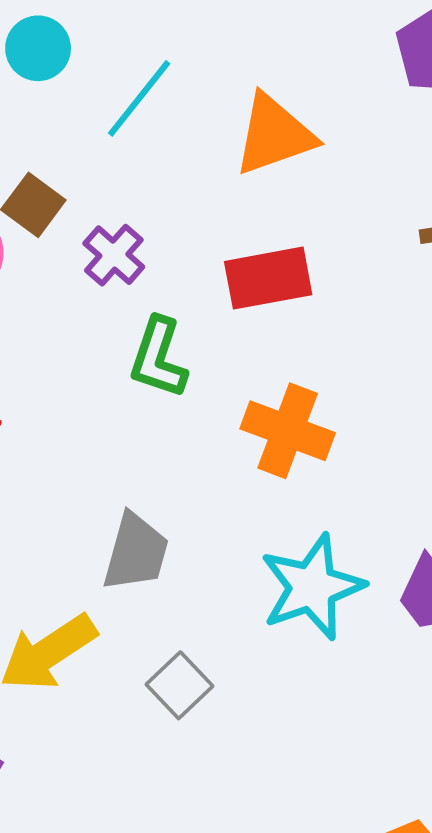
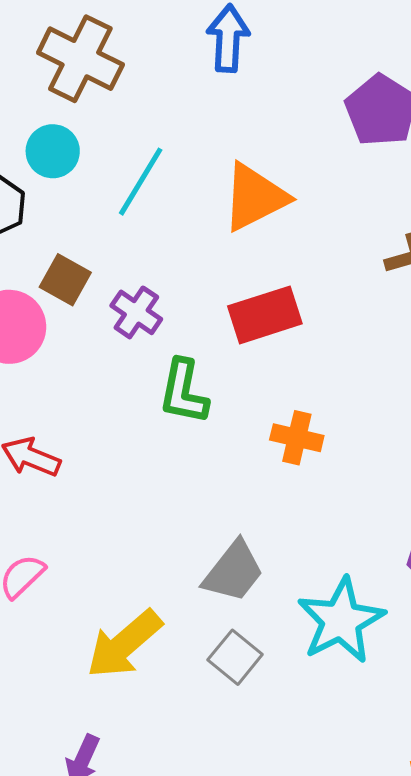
orange cross: (288, 431) -> (297, 438), size x0.7
gray trapezoid: (136, 552) -> (233, 572), moved, turned 30
cyan star: (312, 587) -> (341, 620), moved

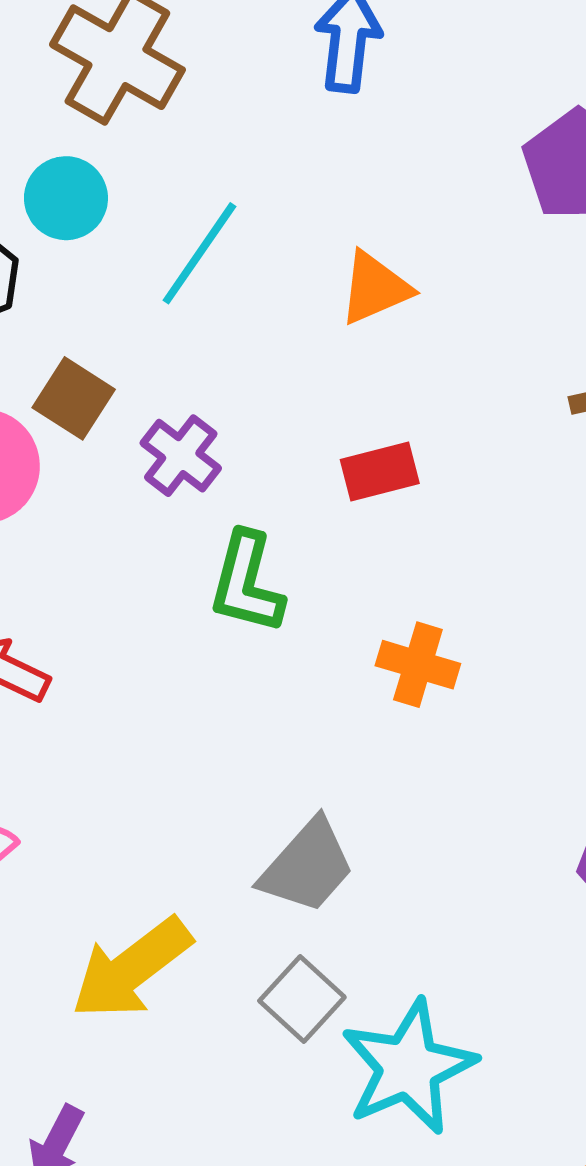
orange triangle: (255, 197) -> (375, 288), size x0.7
red rectangle: (265, 315) -> (380, 471), size x0.7
cyan star: (341, 620) -> (408, 1067), moved

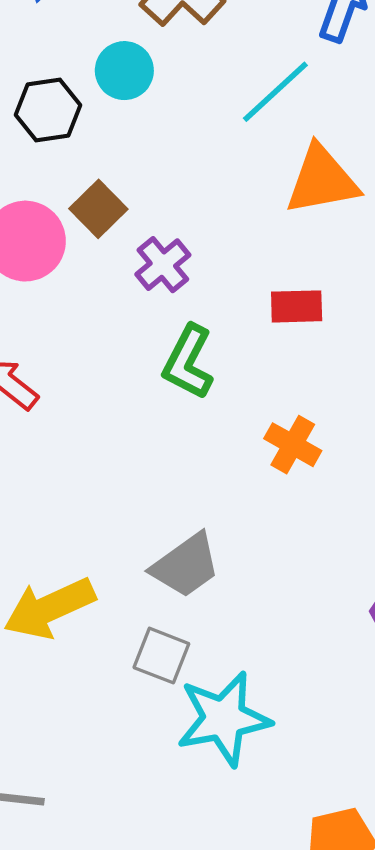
cyan line: (199, 253) -> (275, 92), moved
orange triangle: (375, 288) -> (322, 180), size x1.4
gray square: (302, 999) -> (161, 656), turned -34

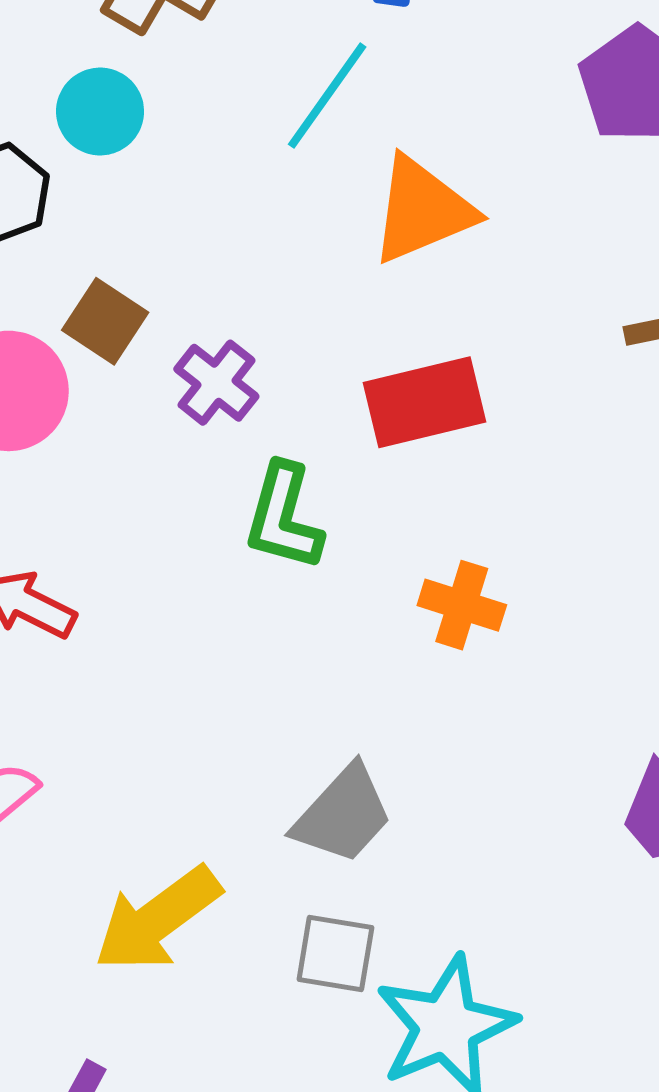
red rectangle: (297, 306) -> (425, 402), size x1.5

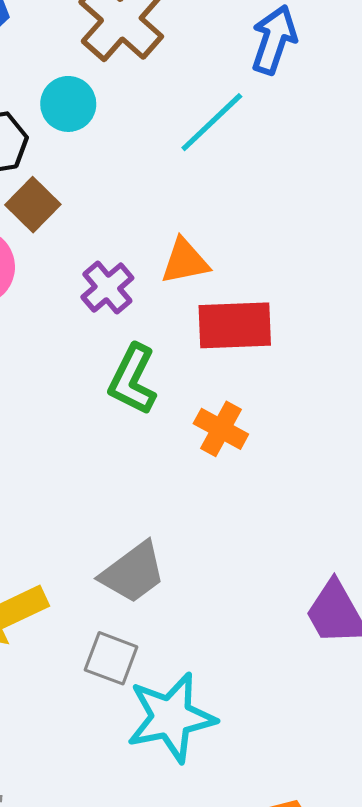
orange triangle: (422, 210) -> (185, 261), moved, size x0.7
brown square: (105, 321) -> (33, 205), moved
orange cross: (462, 605) -> (221, 429), moved

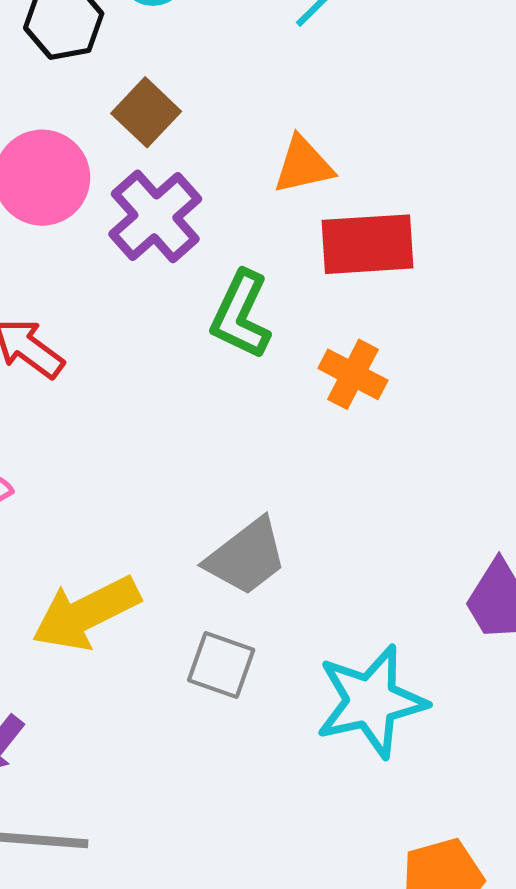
brown square: (33, 205) -> (146, 112), moved
purple cross: (107, 288) -> (155, 216), moved, size x1.4
cyan star: (171, 717) -> (371, 701), moved

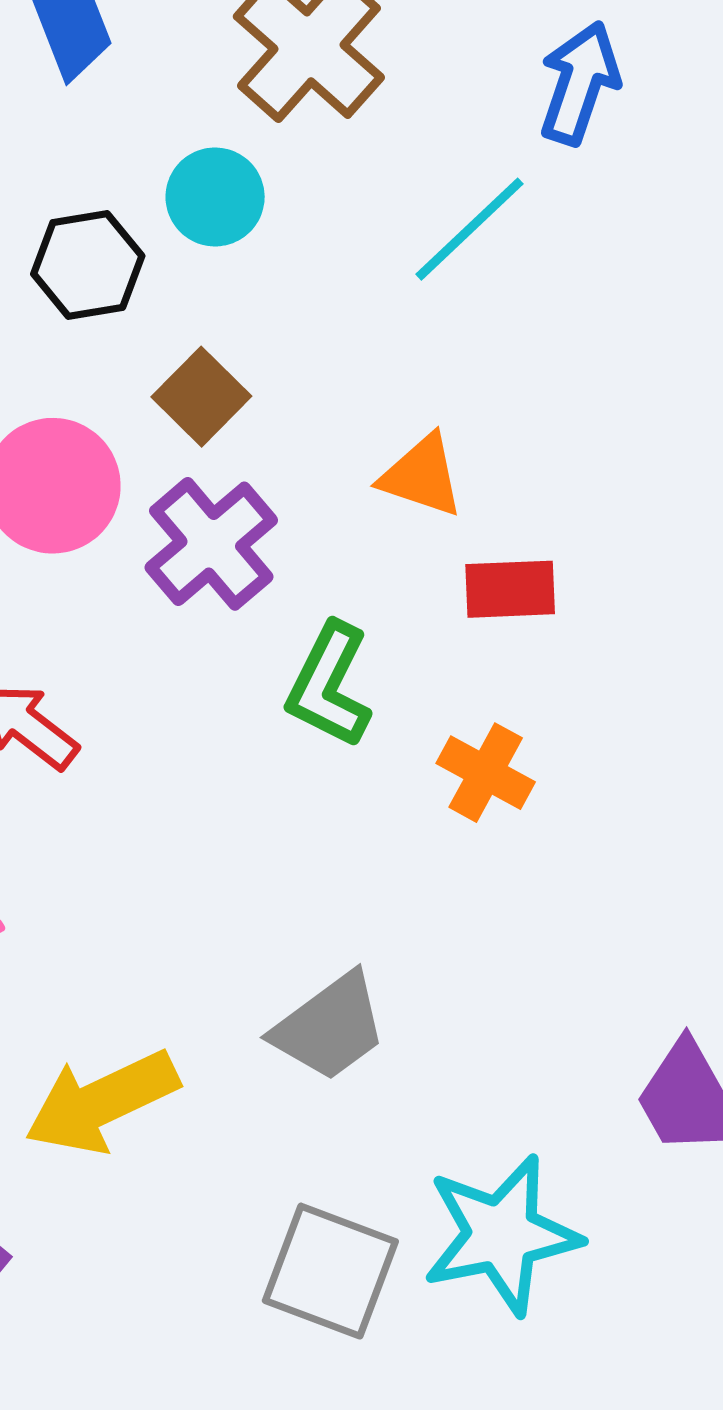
orange triangle: (303, 165) -> (422, 476), turned 30
red rectangle: (368, 244) -> (510, 589), size x0.7
gray square: (221, 665) -> (330, 1271), moved, size x1.4

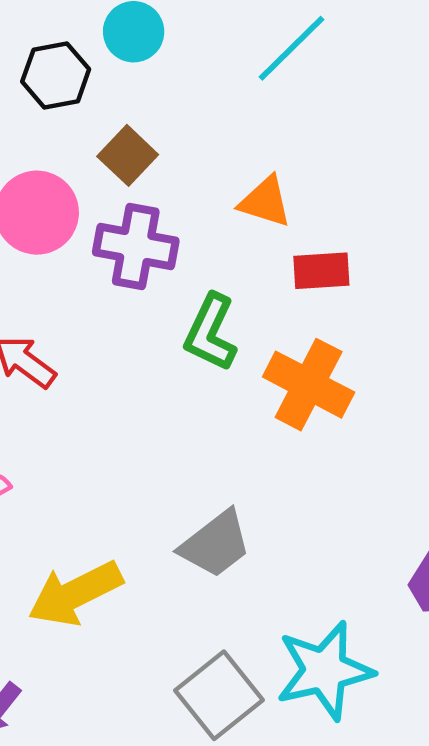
purple cross: (211, 544) -> (136, 247), turned -38
orange cross: (486, 773) -> (309, 385), size x1.5
gray square: (330, 1271) -> (219, 695), turned 32

